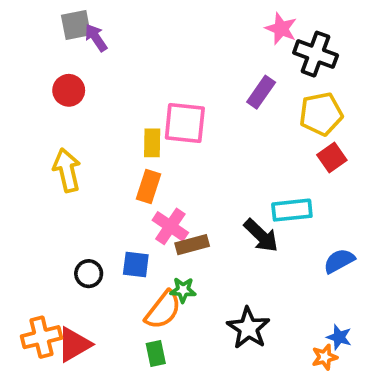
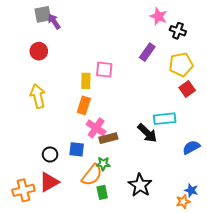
black cross: (316, 54) -> (178, 31), size x0.7
pink square: (185, 123) -> (104, 70), size x0.7
red triangle: (74, 344) -> (49, 182), moved
green rectangle: (156, 353) -> (102, 192), moved

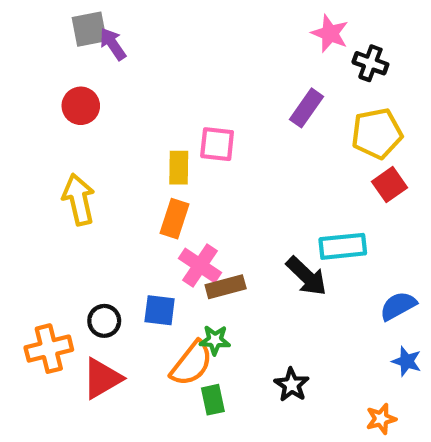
black star: (140, 185) -> (292, 385), size x0.7
orange cross: (23, 190) -> (49, 349), moved
blue star: (191, 190) -> (407, 361), moved

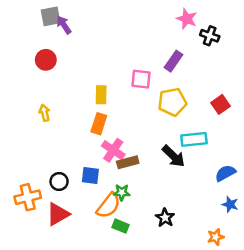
yellow pentagon: (377, 133) -> (172, 102), moved
pink square: (217, 144) -> (141, 79), moved
yellow arrow: (79, 199) -> (45, 113), size x0.6
green rectangle: (213, 400) -> (120, 226), turned -56

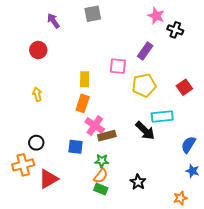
gray square: (51, 16) -> (93, 14), moved
blue semicircle: (225, 173) -> (188, 145), turned -30
black circle: (59, 182) -> (36, 143), moved
orange semicircle: (108, 206) -> (101, 176), moved, size x0.7

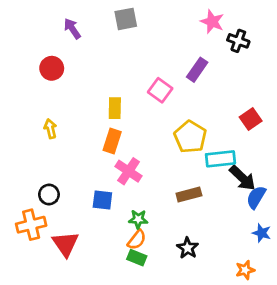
pink square: (118, 66) -> (160, 90), turned 30
yellow pentagon: (144, 85) -> (190, 137), moved, turned -30
black arrow: (145, 131) -> (242, 178), moved
brown rectangle: (107, 136) -> (189, 194), moved
red triangle: (48, 179) -> (65, 244), turned -35

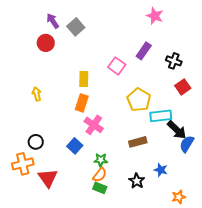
gray square: (126, 19) -> (76, 27), moved, turned -30
black cross: (238, 41) -> (174, 61), moved
red circle: (52, 68) -> (46, 43), moved
blue square: (102, 200) -> (75, 146), turned 35
blue star: (262, 233) -> (161, 170), moved

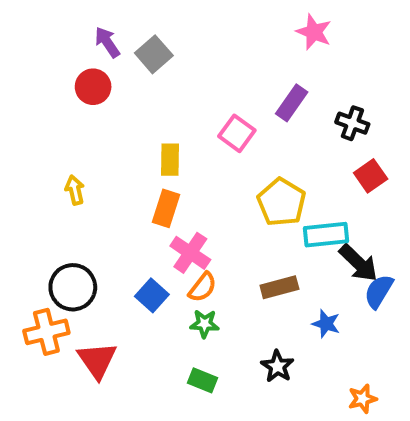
black circle: (36, 142) -> (73, 287), size x1.5
blue star: (161, 170) -> (326, 324), moved
orange semicircle: (100, 175) -> (202, 287), moved

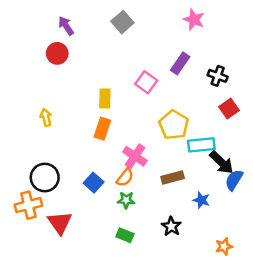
gray square: (154, 54) -> (122, 22), moved
pink cross: (190, 253) -> (135, 156), moved

